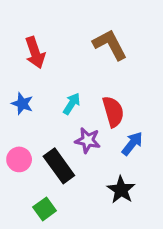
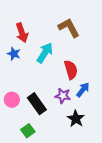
blue star: (22, 104) -> (14, 54), moved
cyan arrow: (72, 104) -> (45, 53), moved, size x1.5
purple star: (88, 140) -> (63, 96), moved

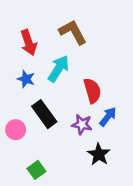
brown L-shape: (69, 28) -> (73, 32), moved
blue star: (14, 54) -> (26, 79), moved
black rectangle: (37, 104) -> (44, 114), moved

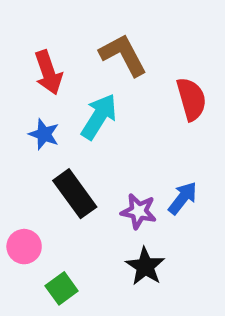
red semicircle: (92, 91) -> (191, 99), moved
pink circle: (16, 130) -> (24, 247), moved
black star: (99, 154) -> (145, 266), moved

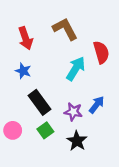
cyan arrow: (99, 117) -> (76, 69), moved
green square: (62, 288) -> (45, 130), moved

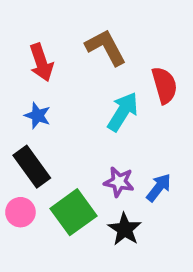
black rectangle: (40, 102) -> (32, 167), moved
blue arrow: (97, 105) -> (159, 188), moved
green square: (45, 130) -> (73, 212), size x1.6

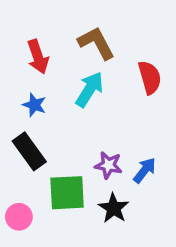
cyan arrow: (123, 112) -> (89, 89), moved
pink circle: (20, 212) -> (19, 217), moved
green square: (73, 212) -> (67, 193), turned 33

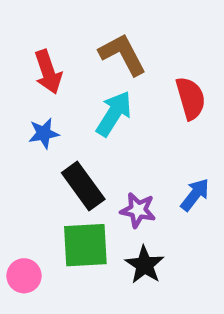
blue star: (34, 105) -> (44, 133), turned -30
black rectangle: (29, 151) -> (83, 186), moved
blue arrow: (145, 170) -> (195, 195), moved

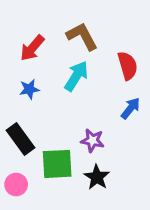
red arrow: (48, 72) -> (32, 48), turned 60
black rectangle: (83, 186) -> (20, 139), moved
blue arrow: (195, 195) -> (131, 108), moved

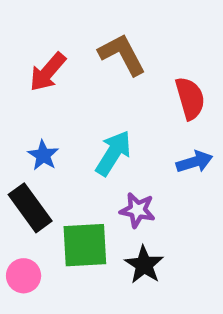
cyan arrow: (76, 76) -> (113, 153), moved
blue star: (29, 89) -> (43, 155), moved, turned -30
blue arrow: (131, 108) -> (194, 162), turned 35

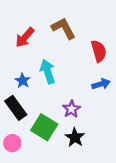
cyan arrow: (113, 153) -> (48, 71), moved, turned -50
purple star: (137, 210) -> (71, 109), turned 30
green square: (85, 245) -> (44, 127), turned 35

